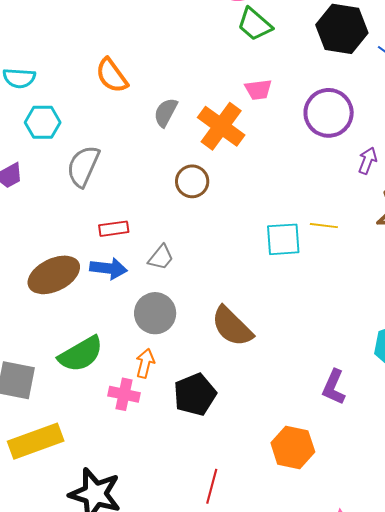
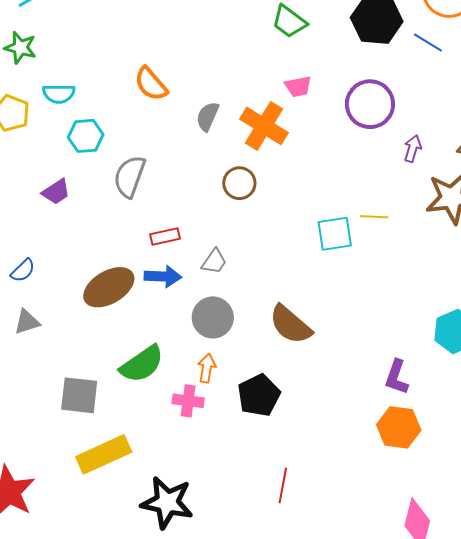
orange hexagon: (293, 447) -> (399, 427), moved

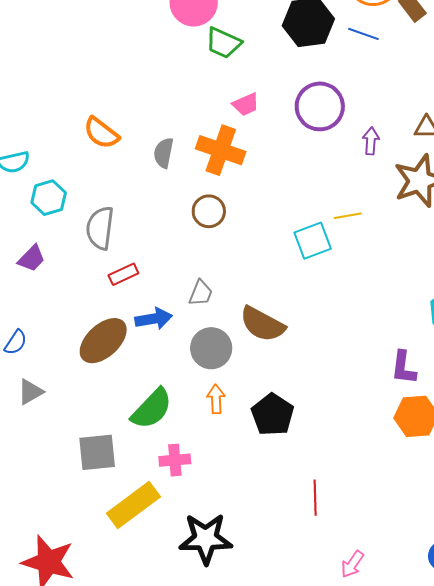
red rectangle: (165, 236) -> (123, 274), moved
brown semicircle: (290, 325) -> (262, 324), moved
pink cross: (188, 401) -> (175, 460), moved

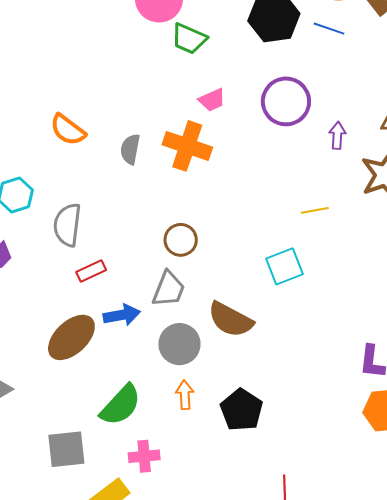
brown circle: (209, 211) -> (181, 240), moved
cyan square: (313, 241) -> (284, 266), moved
gray trapezoid: (201, 293) -> (169, 289), size x1.4

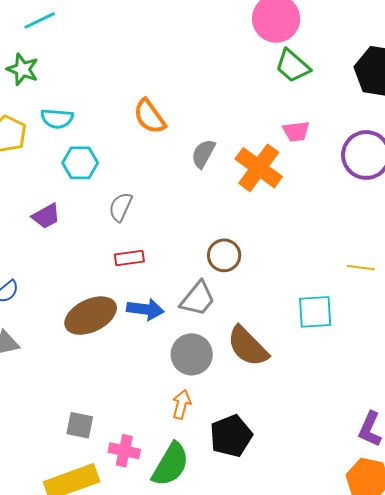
gray semicircle: (67, 225) -> (121, 207), size x0.7
green semicircle: (121, 405) -> (171, 464), moved, turned -30
gray square: (66, 449) -> (80, 425), moved, size x0.7

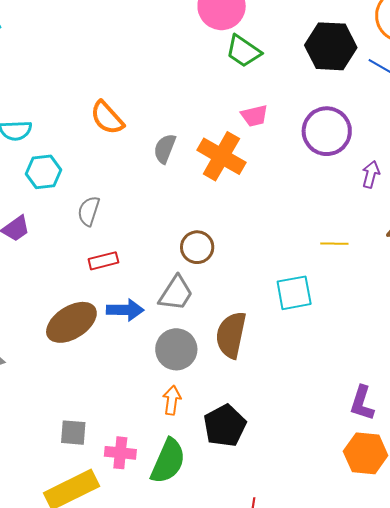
brown semicircle: (248, 346) -> (231, 335), turned 63

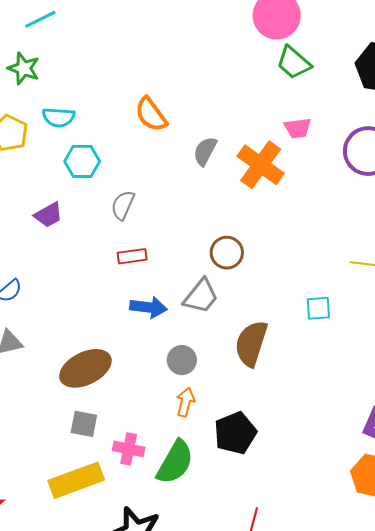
cyan square: (294, 293) -> (318, 308), size x0.7
brown ellipse: (71, 322) -> (85, 368), moved
gray circle: (176, 349) -> (182, 360), moved, size x0.7

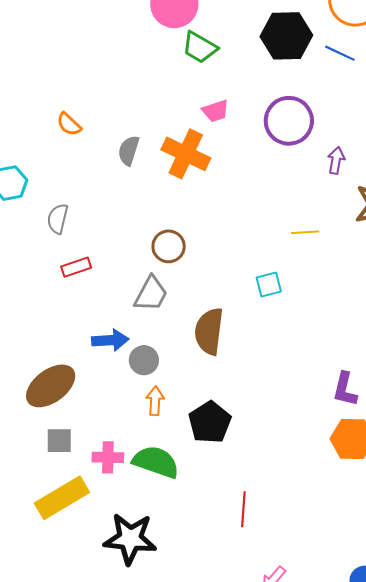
orange semicircle: (151, 114) -> (69, 124), size x0.7
blue arrow: (149, 307) -> (110, 340), moved
green semicircle: (175, 462) -> (156, 462), turned -90

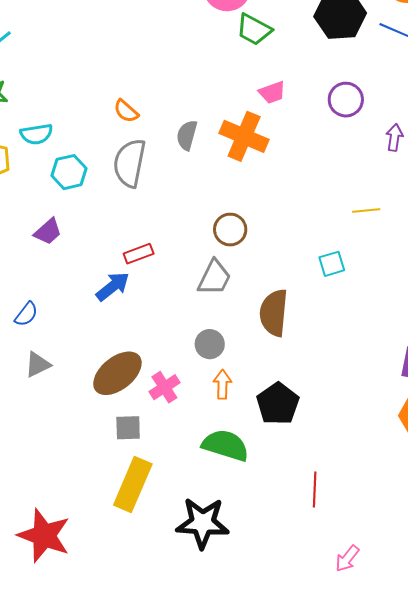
purple circle: (289, 121) -> (346, 100), size x0.7
gray semicircle: (58, 219) -> (130, 163), moved, size x1.6
blue arrow: (110, 340) -> (113, 286), moved, turned -33
pink cross: (108, 457) -> (164, 387), moved, turned -32
yellow rectangle: (62, 498) -> (133, 485), turned -34

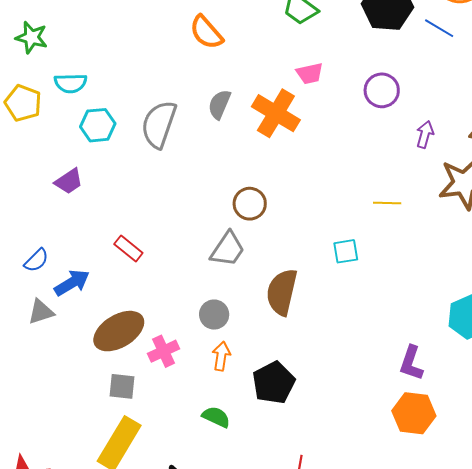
orange semicircle: (126, 111) -> (206, 32), moved, size x1.4
red rectangle: (139, 254) -> (128, 249), moved, turned 52
blue arrow: (113, 286) -> (72, 283), moved
green semicircle: (225, 445) -> (216, 417), size x0.6

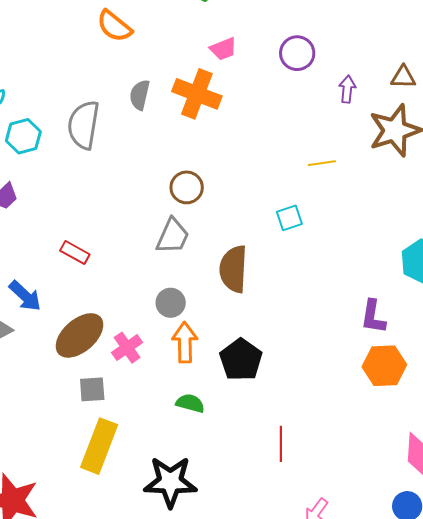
blue arrow: (72, 283) -> (25, 296), turned 84
orange arrow: (221, 356) -> (185, 342), size x1.4

